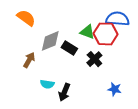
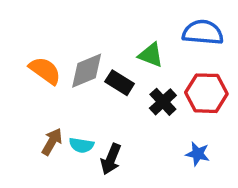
orange semicircle: (26, 18) -> (45, 71), moved
red hexagon: (106, 34) -> (206, 93), moved
brown arrow: (29, 60) -> (52, 142), moved

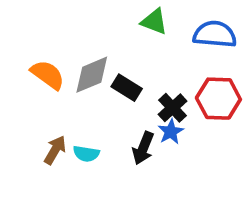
green triangle: (151, 55) -> (154, 21), moved
blue star: (198, 154) -> (171, 132), moved, turned 30
black arrow: (111, 159) -> (143, 148), moved

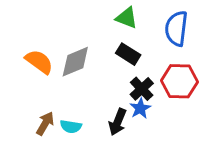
blue semicircle: (215, 34) -> (176, 28), turned -88
black rectangle: (127, 88) -> (128, 54), moved

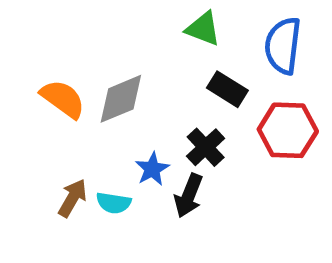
black rectangle: (128, 54) -> (227, 89), moved
black cross: (142, 89) -> (206, 147), moved
blue star: (140, 108) -> (152, 169), moved

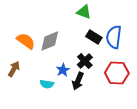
blue semicircle: (283, 46) -> (114, 37), moved
red hexagon: (288, 130) -> (117, 73), moved
brown arrow: (72, 198) -> (14, 69), moved

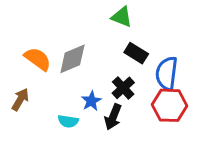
blue semicircle: (114, 37) -> (167, 73), moved

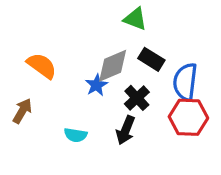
gray diamond: (72, 59) -> (113, 66), moved
blue star: (91, 101) -> (97, 85), moved

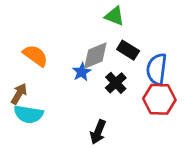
black arrow: (126, 130) -> (98, 132), moved
cyan semicircle: (76, 135) -> (29, 114), moved, size x1.5

